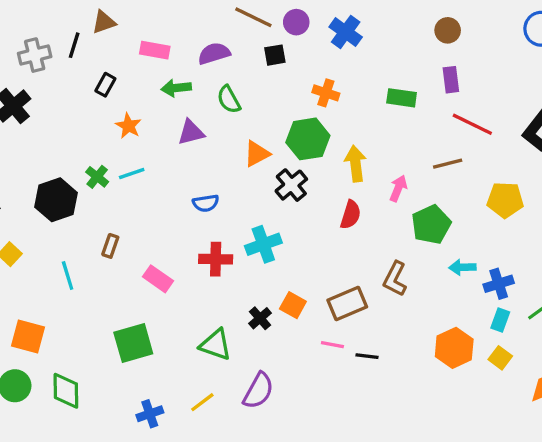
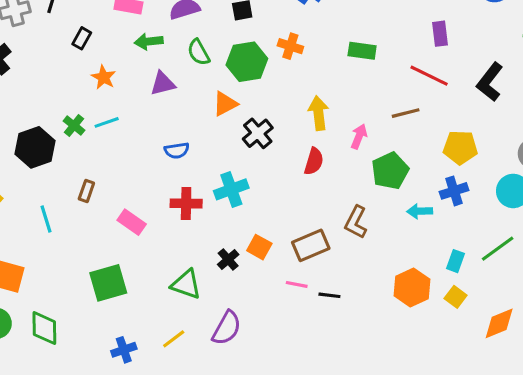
purple rectangle: (451, 80) -> (440, 34), moved
green hexagon: (308, 139) -> (247, 62), moved
blue cross: (499, 284) -> (454, 191), moved

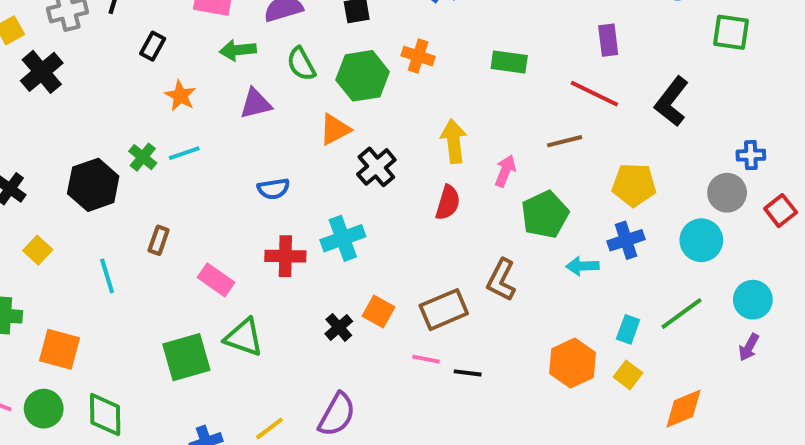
green triangle: (186, 284) -> (244, 337), moved

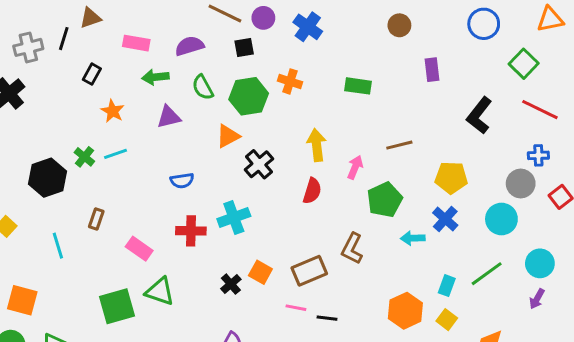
green square: (731, 32) -> (524, 64), turned 36
red line: (594, 94) -> (540, 110), moved
blue cross: (626, 240) -> (445, 219), turned -30

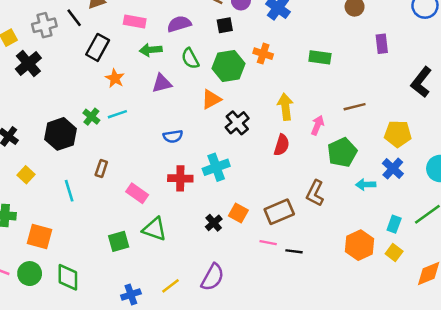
black line: (64, 39) -> (74, 18), turned -54
black rectangle: (92, 74) -> (98, 47), size x1.5
green square: (117, 306) -> (119, 241), size x0.7

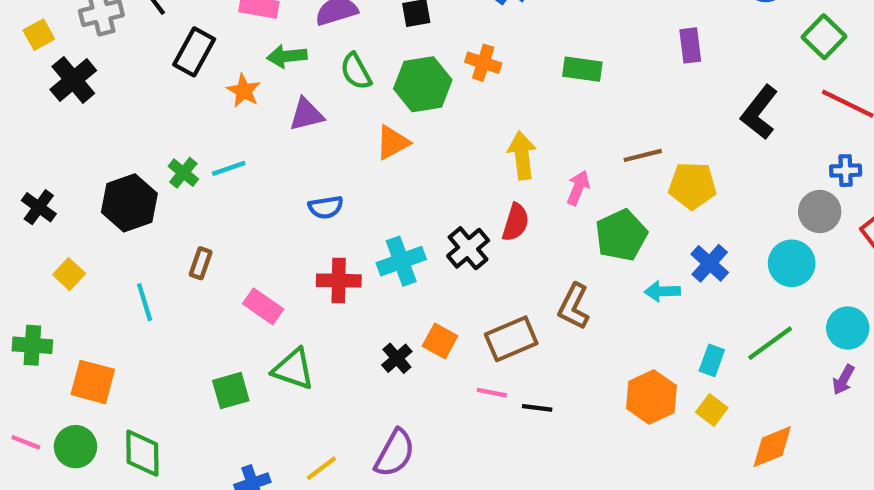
orange star: (115, 78) -> (244, 91), moved
black cross: (237, 123) -> (468, 248), moved
yellow pentagon: (398, 134) -> (692, 186), moved

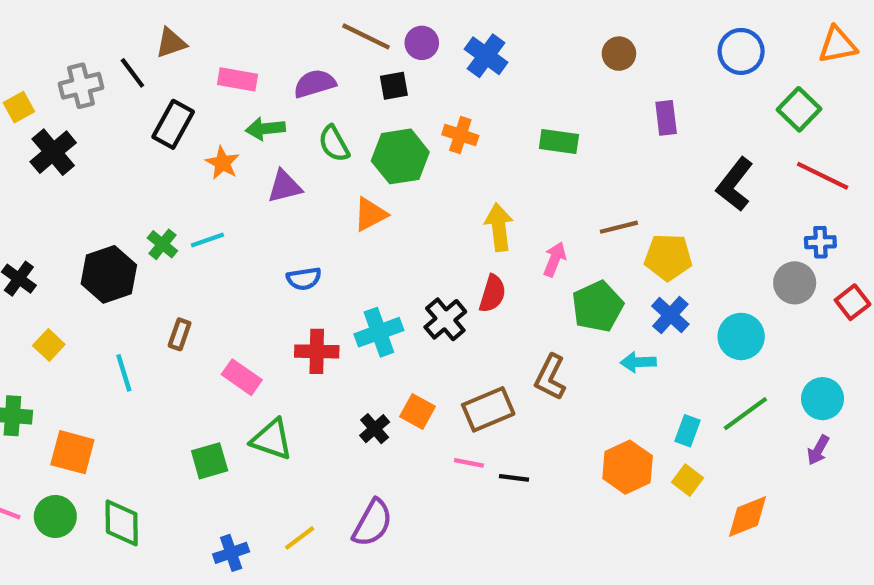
blue cross: (710, 263) -> (670, 315), moved
cyan circle: (792, 263) -> (741, 336), moved

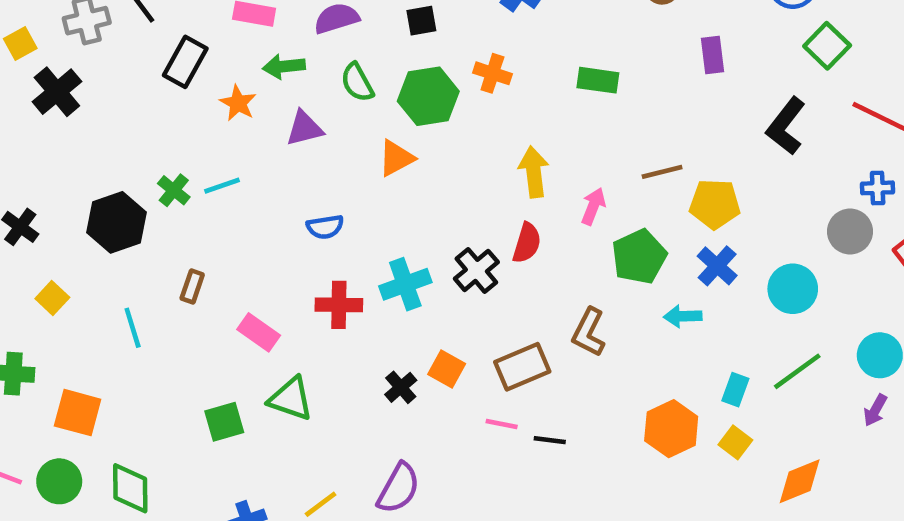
green square: (799, 109) -> (827, 46), moved

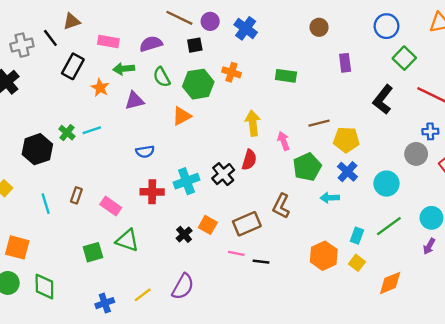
pink arrow: (593, 206) -> (284, 141), turned -42
brown rectangle: (192, 286) -> (76, 195), moved

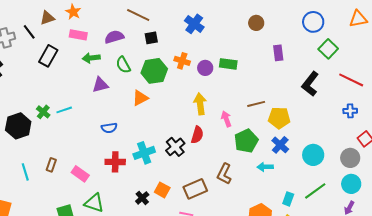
purple circle: (210, 21) -> (205, 68), moved
orange star: (100, 88) -> (73, 12), moved
gray circle: (416, 154) -> (350, 158), moved

